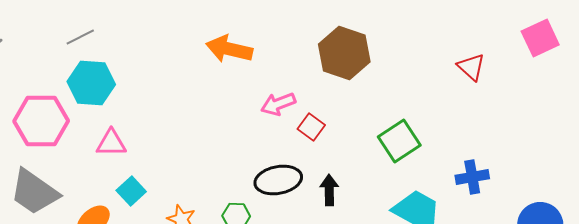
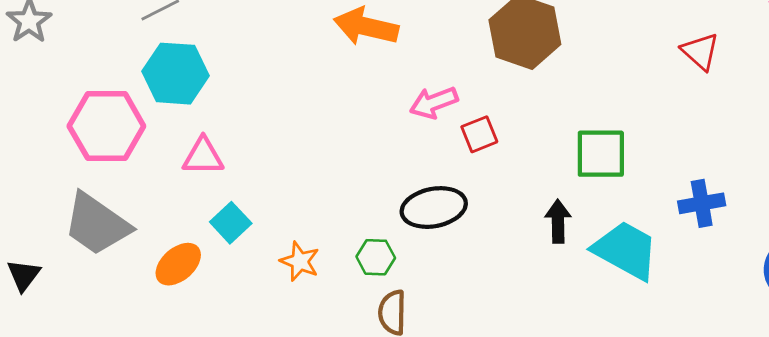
red square: (311, 127) -> (479, 134), turned 32
green square: (399, 141) -> (601, 154), turned 33
black arrow: (329, 190) -> (558, 221), moved

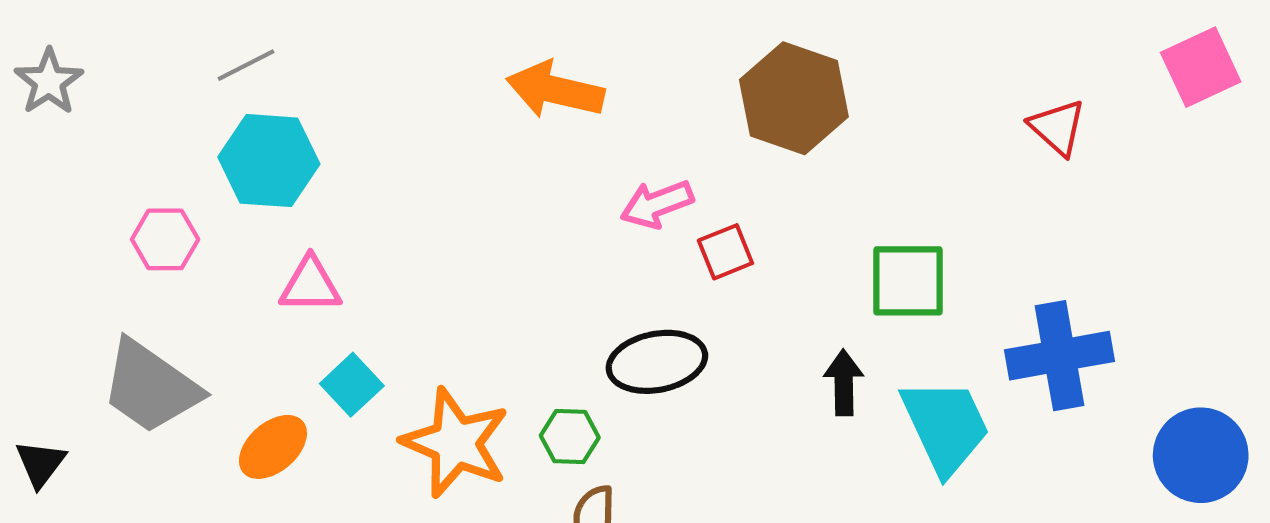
pink hexagon: (106, 126) -> (165, 239), size x0.6
blue cross: (702, 203) -> (1060, 356), size x1.5
cyan trapezoid: (626, 250) -> (945, 426), turned 36
orange star: (300, 261) -> (456, 443), size x1.8

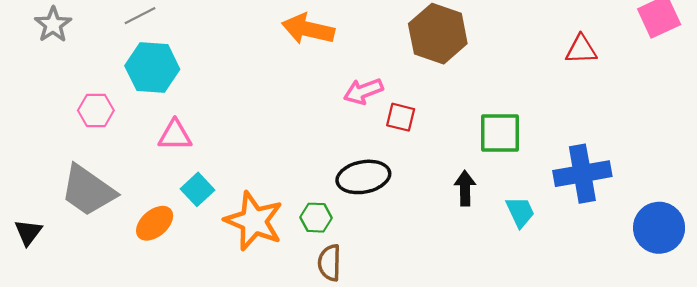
gray star: (49, 82) -> (53, 25), moved
red triangle: (1057, 127) -> (581, 49), turned -44
red square: (725, 252) -> (401, 117), turned 36
cyan trapezoid: (945, 426) -> (520, 212), size x0.6

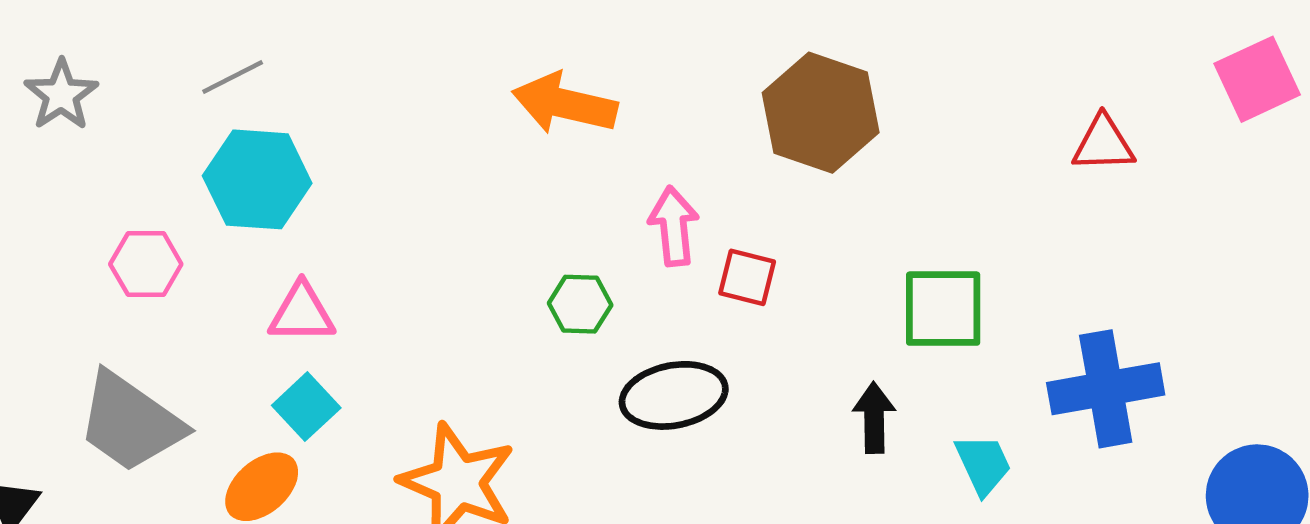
pink arrow: (363, 91) -> (674, 226), turned 105
cyan square: (197, 189) -> (306, 407), moved
green hexagon: (316, 218) -> (580, 304), moved

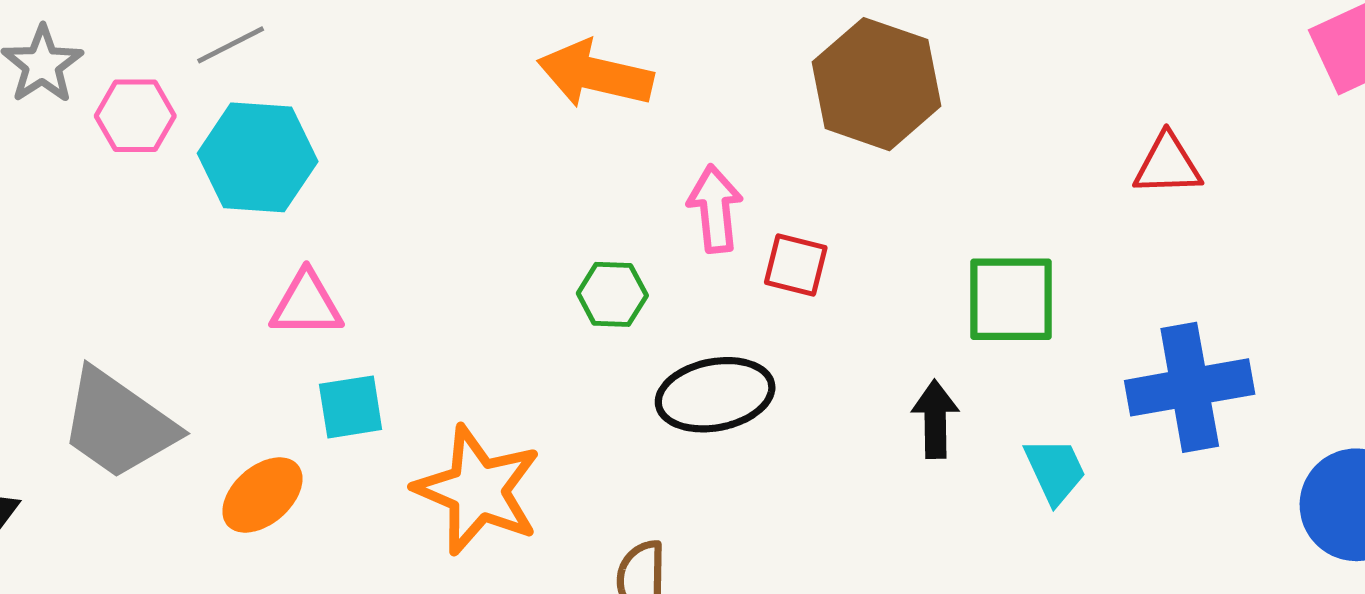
red triangle: (1103, 144) -> (1168, 165), moved
pink hexagon: (146, 264) -> (135, 116), moved
cyan square: (306, 407) -> (351, 407), moved, turned 34

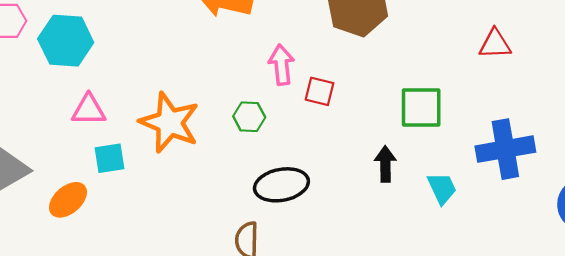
green hexagon: (612, 294) -> (249, 117), moved
black ellipse: (715, 395) -> (281, 185), moved
orange star: (478, 490) -> (170, 123), moved

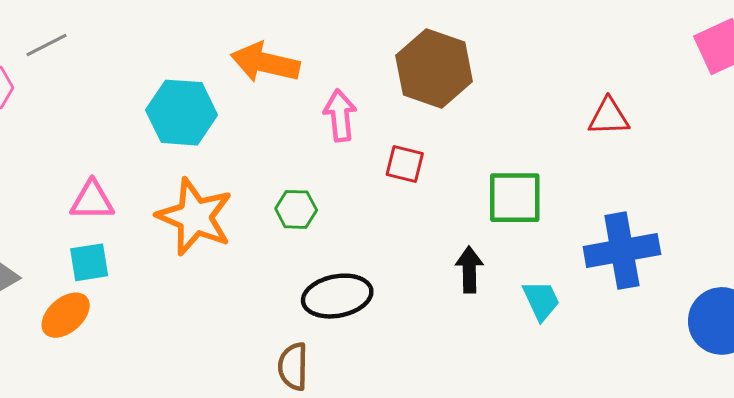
cyan hexagon: (66, 41) -> (182, 113), moved
pink arrow: (281, 65) -> (340, 115), moved
red square: (320, 91) -> (405, 164), moved
cyan square: (110, 158) -> (89, 262), moved

